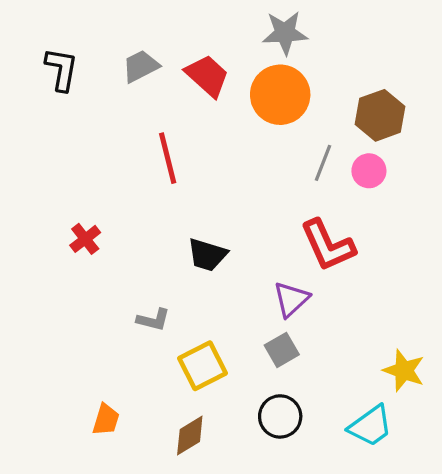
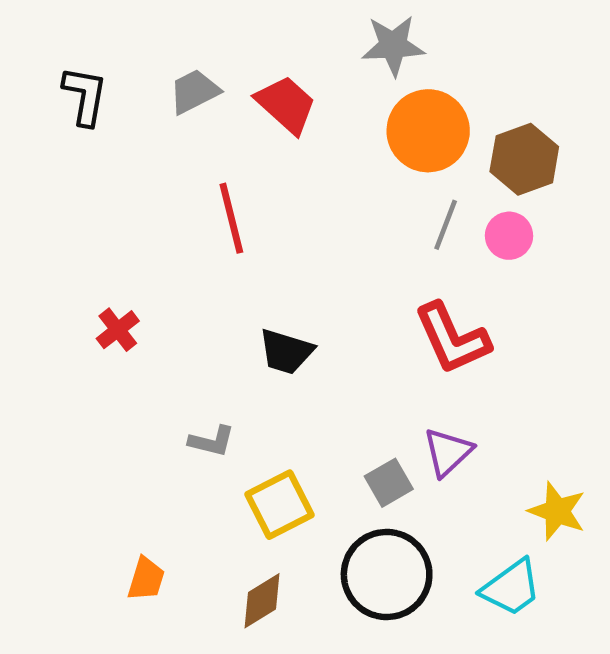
orange circle: (280, 95) -> (428, 131), moved
purple triangle: (291, 299) -> (448, 452), moved
black circle: (280, 416) -> (387, 575), size x1.5

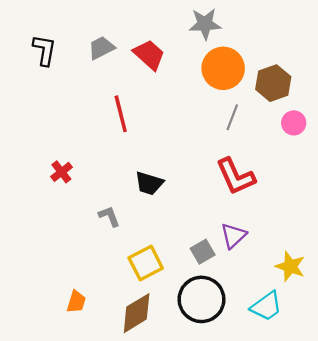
pink circle: (509, 236) -> (294, 123), moved
gray L-shape: (212, 441) -> (109, 216), moved, turned -125
brown diamond: (262, 601) -> (137, 313), size x1.4

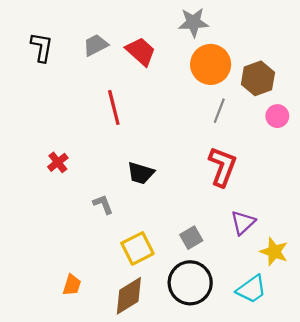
red L-shape: (236, 176) -> (222, 167), turned -135
purple triangle: (233, 236) -> (243, 223), moved

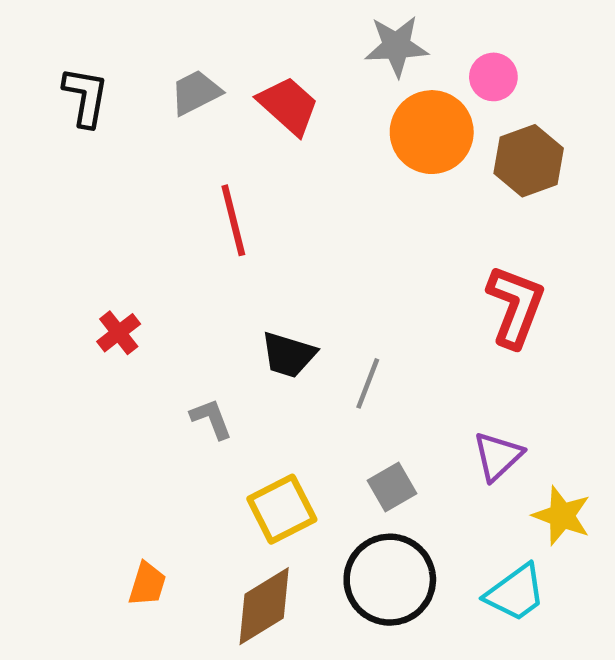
gray line: (219, 111) -> (368, 383), moved
pink circle: (277, 116) -> (493, 77), moved
red L-shape: (222, 167) -> (515, 306), moved

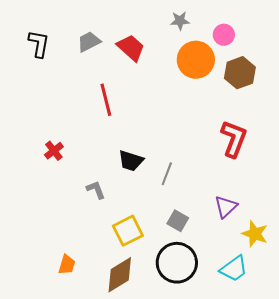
gray star: (396, 46) -> (180, 21), size x0.7
gray square: (392, 487) -> (178, 221), turned -30

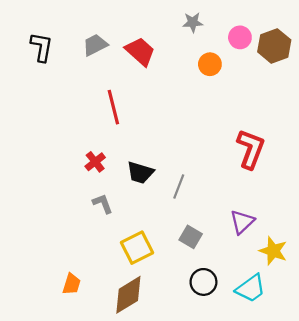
orange circle: (196, 60) -> (210, 64), size x0.6
brown hexagon: (240, 73) -> (274, 46), moved
red cross: (54, 151) -> (95, 162), moved
black circle: (177, 263) -> (203, 282), moved, size x0.6

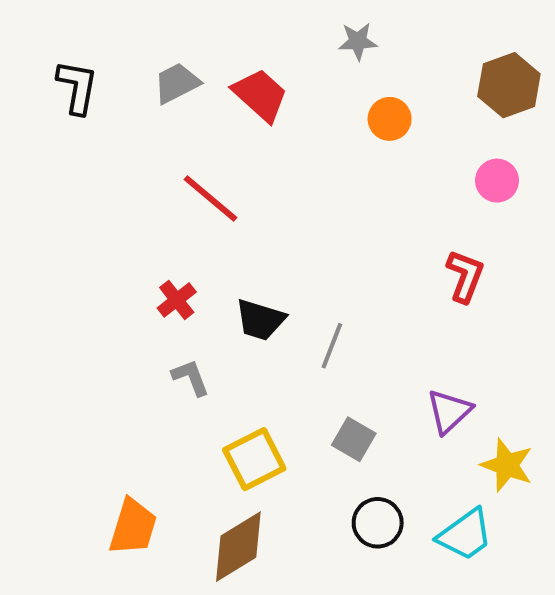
pink circle: (240, 37) -> (497, 181), moved
red line: (113, 107) -> (211, 198), turned -36
red L-shape: (251, 149) -> (465, 276), size x0.7
orange trapezoid: (72, 284) -> (133, 527), size x1.4

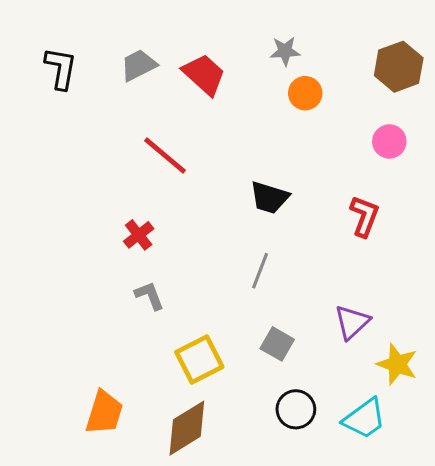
gray star: (358, 41) -> (285, 51), moved
black trapezoid: (260, 320) -> (269, 198), moved

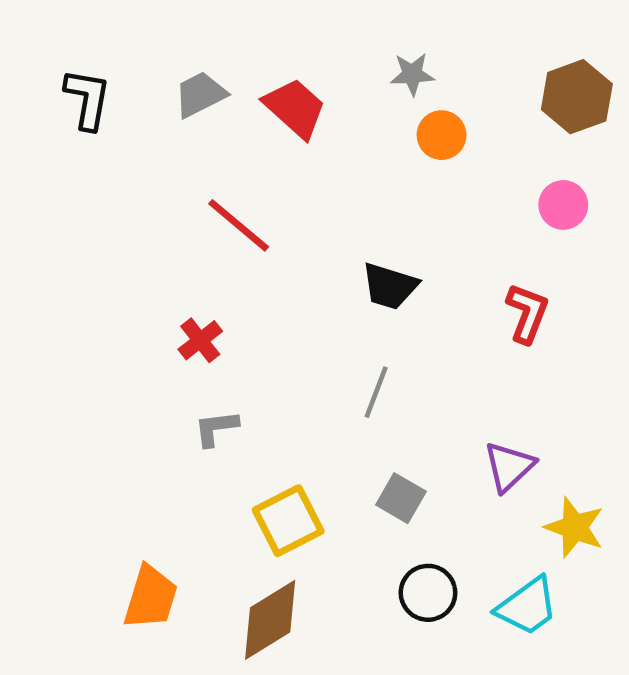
gray L-shape: (149, 296) -> (216, 428), turned -76

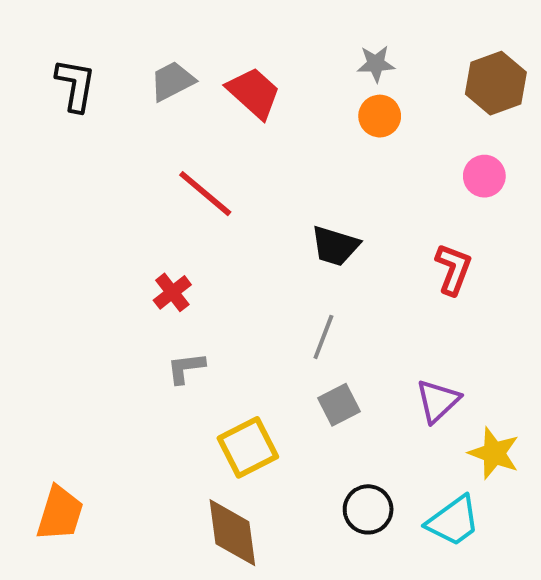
gray star: (412, 74) -> (376, 64), moved
gray square: (401, 498) -> (339, 405), moved, turned 33
orange trapezoid: (151, 597) -> (60, 513), moved
brown diamond: (270, 620) -> (232, 533), turned -66

